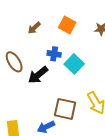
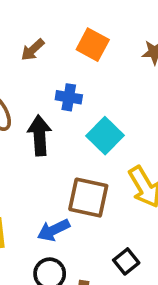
cyan square: (74, 64) -> (105, 136), moved
black arrow: (38, 75) -> (39, 135), turned 125

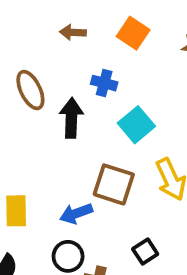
brown arrow: (33, 50) -> (73, 32), turned 40

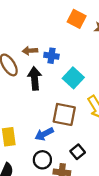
brown arrow: (73, 32) -> (30, 51), moved
orange square: (133, 33) -> (77, 19), moved
black square: (145, 252) -> (78, 152), moved

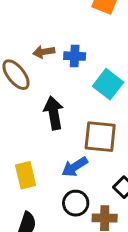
black arrow: (35, 78) -> (54, 113), moved

